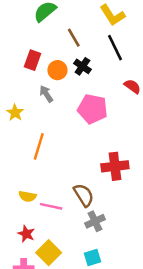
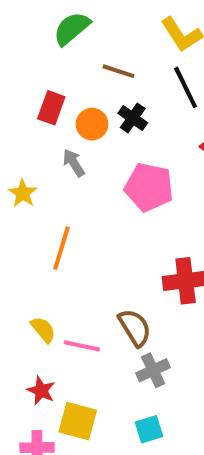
brown line: (74, 38) -> (118, 71), turned -42
yellow semicircle: (27, 196) -> (43, 330), turned -140
yellow square: (49, 253) -> (78, 421), turned -30

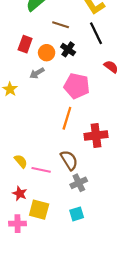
gray arrow: (74, 163) -> (37, 73), turned -88
orange line: (61, 248) -> (67, 118), moved

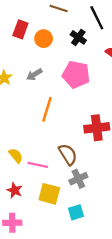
black cross: (68, 49) -> (78, 37), moved
gray arrow: (37, 73) -> (34, 75), moved
orange line: (67, 118) -> (47, 109), moved
yellow square: (39, 210) -> (49, 194), moved

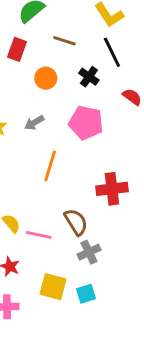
red rectangle: (20, 29) -> (17, 49), moved
yellow square: (49, 194) -> (53, 287), moved

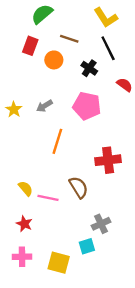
orange circle: (46, 78) -> (54, 60), moved
gray cross: (89, 252) -> (101, 224), moved
yellow square: (53, 287) -> (59, 263), moved

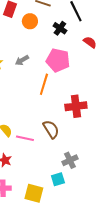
orange line: (57, 141) -> (44, 84), moved

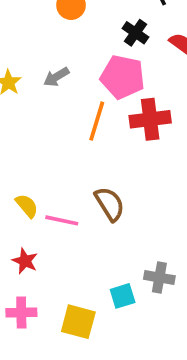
black cross: (60, 28) -> (135, 33), moved
red cross: (76, 106) -> (150, 119), moved
gray cross: (70, 160) -> (159, 278), moved, turned 35

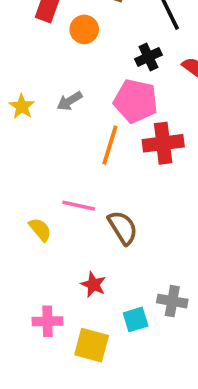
black cross: (135, 33) -> (148, 57), turned 30
pink line: (62, 220) -> (79, 206), moved
red star: (25, 261) -> (93, 285), moved
pink cross: (21, 312) -> (47, 321), moved

